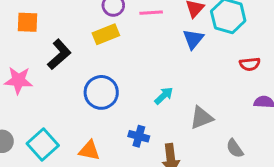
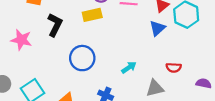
black L-shape: (59, 54) -> (55, 25), turned -30
red semicircle: (250, 64) -> (174, 68), moved

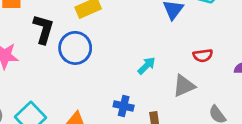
blue circle: (82, 58) -> (75, 48), moved

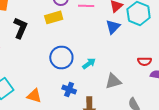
blue circle: (75, 48) -> (61, 58), moved
red semicircle: (203, 56) -> (145, 61), moved

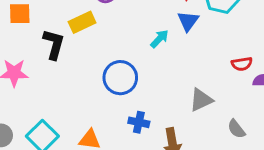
yellow rectangle: (54, 17) -> (82, 22), moved
cyan arrow: (89, 63) -> (159, 39), moved

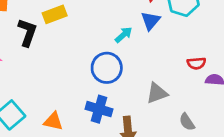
blue circle: (120, 78) -> (107, 68), moved
blue cross: (139, 122) -> (99, 109), size x1.4

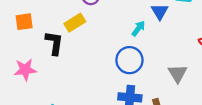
gray triangle: (157, 93) -> (178, 73), turned -30

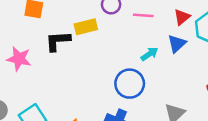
black L-shape: (54, 43) -> (58, 41), turned -120

